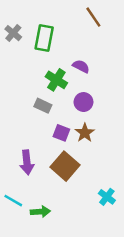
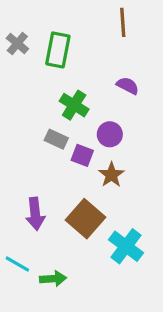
brown line: (93, 17) -> (123, 22), turned 30
purple semicircle: (81, 66) -> (128, 86), moved
purple square: (61, 133) -> (82, 155), moved
cyan cross: (107, 197) -> (126, 246), moved, size x1.5

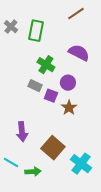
brown line: (123, 22) -> (76, 14), turned 60
purple semicircle: (128, 86) -> (79, 53), size x1.5
brown square: (85, 219) -> (53, 148), moved
cyan cross: (126, 246) -> (81, 164), moved

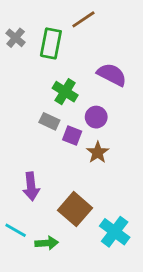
brown line: (76, 14) -> (83, 19), moved

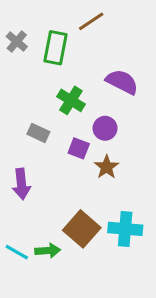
gray rectangle: (49, 121) -> (38, 133), moved
purple arrow: (31, 186) -> (21, 184), moved
cyan cross: (115, 232) -> (125, 229), moved, turned -32
green arrow: (47, 243) -> (48, 251), moved

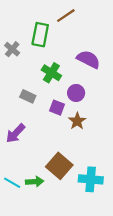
gray cross: (17, 42) -> (12, 49), moved
purple arrow: (21, 184) -> (15, 133), turned 50
cyan cross: (125, 229) -> (91, 179), moved

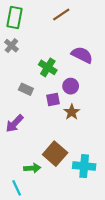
green rectangle: (40, 35) -> (15, 18), moved
purple square: (57, 108) -> (53, 100), turned -32
cyan line: (12, 183) -> (17, 188), moved, turned 35

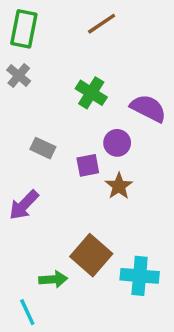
purple semicircle: (82, 55) -> (148, 108), moved
green cross: (48, 67) -> (91, 93), moved

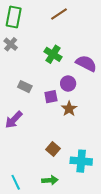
brown square: (91, 255) -> (53, 149), size x0.6
green arrow: (53, 279) -> (50, 180), moved

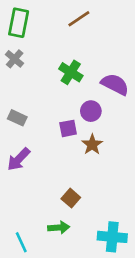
gray rectangle: (25, 87) -> (17, 118), moved
cyan cross: (81, 161) -> (112, 237), moved
green arrow: (50, 180) -> (59, 228), moved

